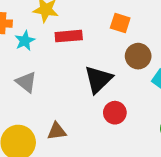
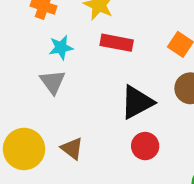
cyan star: (25, 41) -> (61, 47), moved
brown triangle: (57, 131) -> (72, 148), turned 30

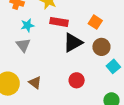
black triangle: (137, 102) -> (73, 43), moved

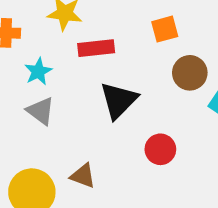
orange square: (95, 22) -> (165, 29), turned -32
black triangle: (73, 43) -> (119, 100), moved

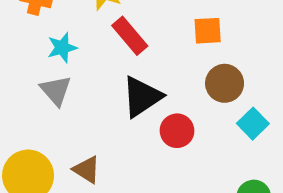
red rectangle: (96, 48) -> (130, 36), turned 44
red circle: (160, 149) -> (177, 131), moved

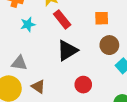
gray triangle: (56, 90) -> (19, 63), moved, turned -42
red circle: (177, 131) -> (83, 85), moved

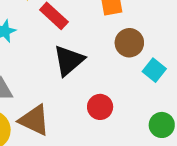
brown triangle: (38, 86) -> (34, 120), size x1.5

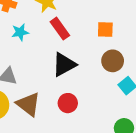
red circle: (100, 107) -> (68, 103), moved

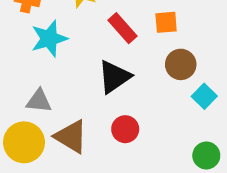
red rectangle: (60, 29) -> (122, 28), moved
cyan star: (20, 32) -> (49, 39), size x1.5

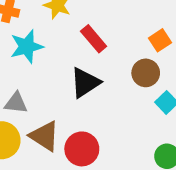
orange square: (166, 22) -> (160, 40), moved, turned -30
red circle: (125, 129) -> (82, 149), moved, size x1.4

